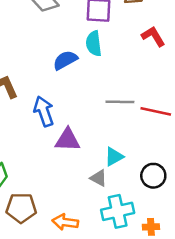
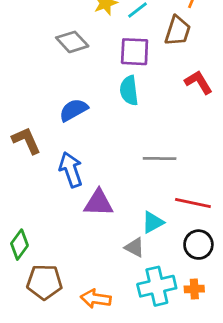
blue semicircle: (65, 60) -> (74, 110), moved
red line: (156, 111) -> (193, 203), moved
orange cross: (151, 227) -> (194, 289), moved

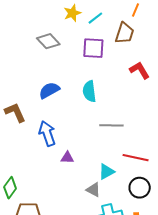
cyan semicircle: (129, 90) -> (89, 91), moved
purple triangle: (99, 203) -> (67, 158), size x0.6

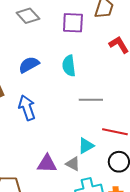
purple triangle: (67, 158) -> (47, 164), moved, size x1.5

